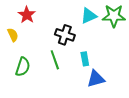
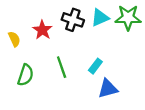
red star: (27, 15) -> (42, 30), moved
black cross: (65, 35) -> (73, 20), moved
cyan rectangle: (85, 59) -> (95, 66), turned 48

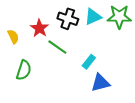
green line: (62, 67) -> (57, 47), moved, turned -36

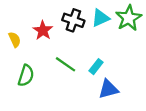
green star: (119, 17) -> (129, 18), turned -30
green line: (57, 47) -> (65, 64), moved

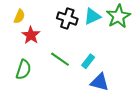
red star: (43, 30) -> (31, 35), moved
yellow semicircle: (15, 39) -> (19, 16), moved, turned 48
blue triangle: (108, 89) -> (100, 82), turned 30

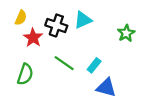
cyan triangle: (92, 16) -> (83, 20), moved
green star: (118, 16) -> (126, 33), moved, size x0.7
black cross: (67, 18) -> (56, 25), moved

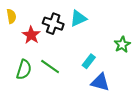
yellow semicircle: (21, 18) -> (11, 16), moved, turned -32
green star: (126, 33) -> (122, 45), moved
green line: (64, 63) -> (50, 66), moved

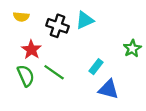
yellow semicircle: (11, 16) -> (21, 17), moved, turned 104
red star: (31, 35) -> (31, 50), moved
green semicircle: (24, 70) -> (26, 76), turned -42

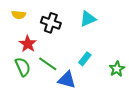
cyan triangle: (85, 20) -> (88, 19), moved
green star: (132, 48) -> (117, 69), moved
blue triangle: (108, 89) -> (67, 80), moved

